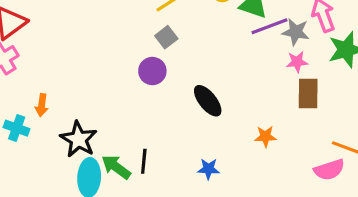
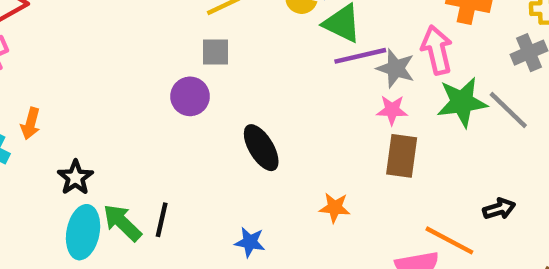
gray square: (166, 37) -> (215, 52), turned 30
black star: (79, 139) -> (75, 177), size x0.7

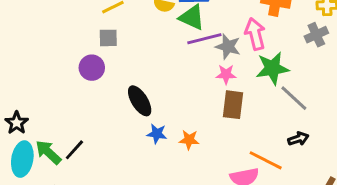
gray line: (508, 110) -> (294, 98), moved
black line: (162, 220) -> (74, 150), turned 30
blue star: (250, 242) -> (157, 134), moved

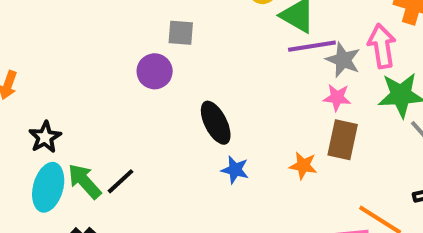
orange star: (189, 140) -> (303, 166), moved

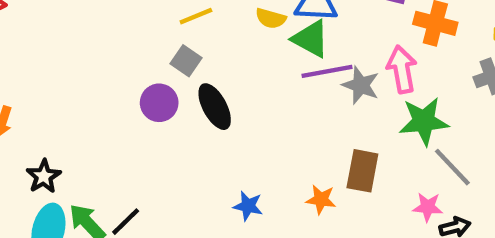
gray square: (181, 33) -> (186, 61), turned 32
pink star: (337, 97) -> (428, 207), moved
black ellipse: (216, 123) -> (215, 107), moved

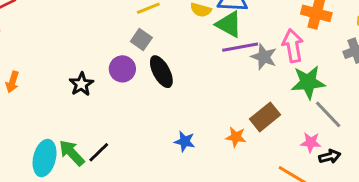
brown rectangle: (362, 171) -> (265, 117), turned 40
black star: (44, 176) -> (81, 84), moved

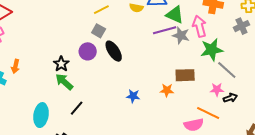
green triangle: (229, 24) -> (175, 15), moved
brown rectangle: (265, 117) -> (185, 75), turned 42
green arrow: (72, 153) -> (64, 82), moved

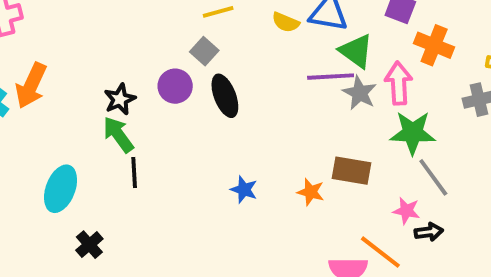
orange arrow: (15, 66) -> (31, 86), size x1.6
black line: (77, 108) -> (134, 173), moved, turned -56

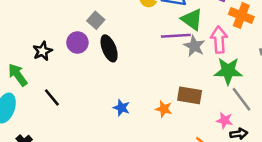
green arrow: (118, 135) -> (18, 75), moved
black line: (134, 173) -> (52, 97), turned -36

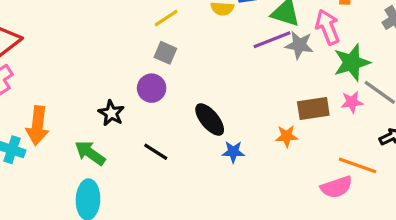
black ellipse: (109, 48) -> (210, 120), moved
black line: (52, 97) -> (156, 152), moved
pink star: (225, 120) -> (352, 102), moved

